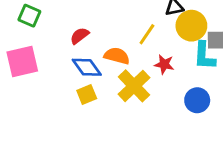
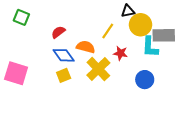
pink square: (22, 62) -> (16, 73), moved, turned 30

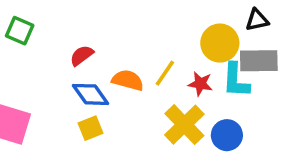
black triangle: (128, 11) -> (257, 20), moved
yellow line: (108, 31) -> (165, 73), moved
red star: (120, 53) -> (200, 84), moved
yellow cross: (98, 69) -> (184, 125), moved

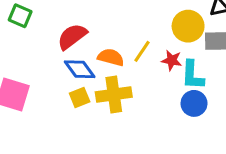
red semicircle: (82, 55) -> (72, 37), size x1.5
cyan L-shape: (236, 80) -> (193, 75), moved
yellow cross: (184, 125) -> (114, 94), moved, turned 36

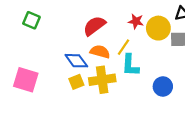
red semicircle: (72, 37) -> (94, 26), moved
red star: (172, 60) -> (136, 21), moved
cyan L-shape: (193, 75) -> (130, 65), moved

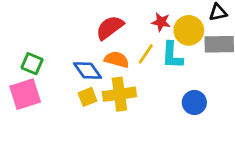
green square: (31, 20) -> (32, 64), moved
cyan L-shape: (130, 65) -> (172, 55), moved
pink square: (26, 80) -> (25, 94), turned -35

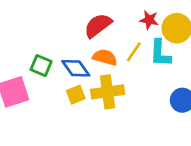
green square: (32, 64) -> (41, 66), moved

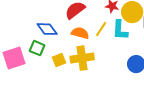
green square: (41, 66) -> (37, 48), moved
blue diamond: (76, 68) -> (47, 29), moved

